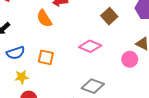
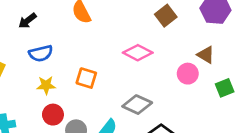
orange square: (46, 57) -> (86, 78), moved

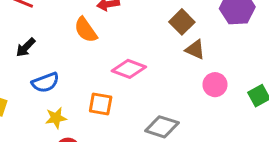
pink diamond: (138, 53) -> (129, 69), moved
brown triangle: (206, 55) -> (195, 50), moved

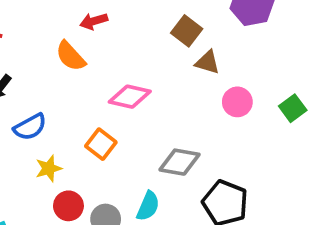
orange square: (101, 104) -> (101, 144), turned 35

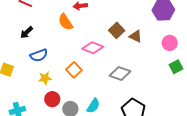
brown square: (187, 31) -> (117, 30), moved
pink circle: (237, 102) -> (170, 43), moved
gray diamond: (179, 162) -> (120, 73), moved

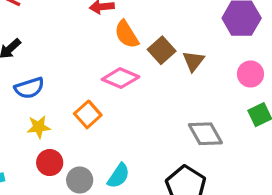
orange semicircle: (65, 22) -> (127, 34), moved
brown triangle: (136, 36) -> (193, 61), turned 40
gray diamond: (120, 73) -> (205, 134), moved, turned 40

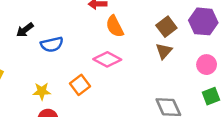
brown square: (162, 50) -> (166, 27), moved
blue semicircle: (29, 88) -> (52, 44), moved

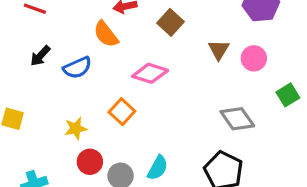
orange semicircle: (115, 26) -> (106, 34), moved
brown square: (166, 27) -> (171, 22), moved
pink circle: (207, 65) -> (254, 58), moved

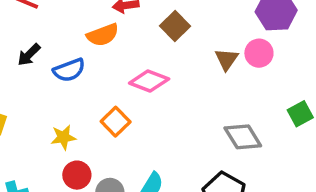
orange semicircle: (106, 34) -> (103, 35), turned -76
pink circle: (254, 58) -> (259, 53), moved

